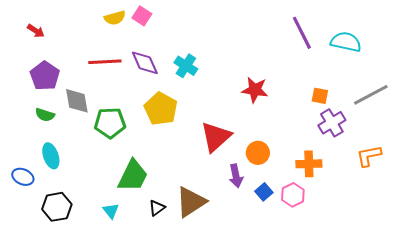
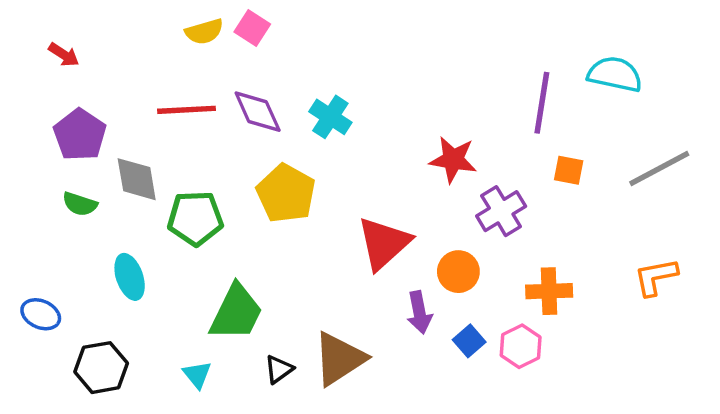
purple line: (302, 33) -> (542, 103), moved, turned 36
purple cross: (332, 123) -> (501, 211), moved
cyan ellipse: (51, 156) -> (130, 277), moved

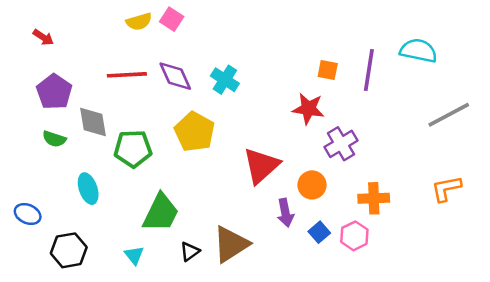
orange square: (569, 170) -> (328, 70), moved

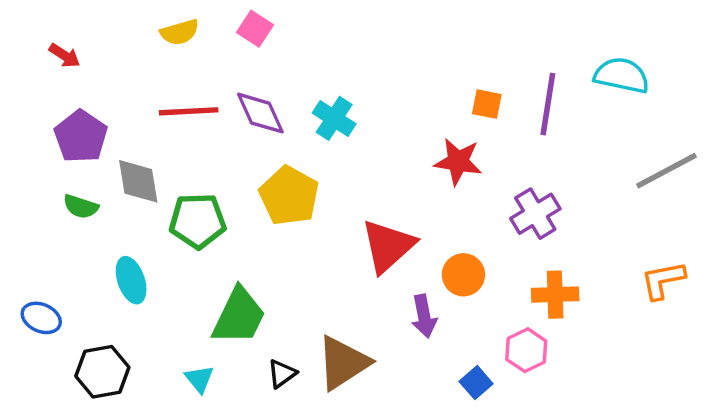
yellow semicircle: (139, 22) -> (180, 32), moved
purple cross: (341, 144) -> (535, 214), moved
blue square: (319, 232) -> (476, 383), moved

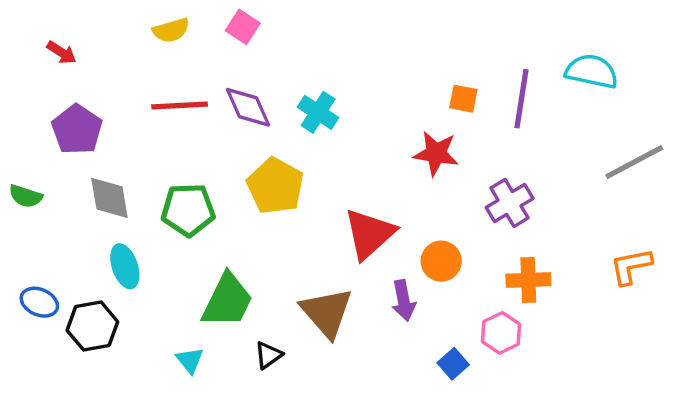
gray diamond: (138, 181) -> (109, 198), moved
green semicircle: (81, 206) -> (26, 196), moved
brown triangle: (343, 363) -> (327, 312), moved, turned -38
black hexagon: (102, 372) -> (92, 326), moved

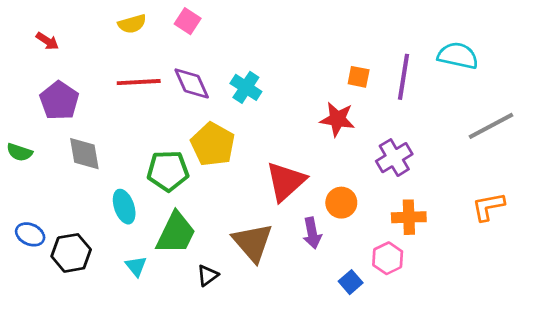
green pentagon: (188, 210) -> (168, 171), moved
cyan ellipse: (125, 266) -> (124, 207), moved
cyan triangle: (190, 360) -> (136, 266), moved

